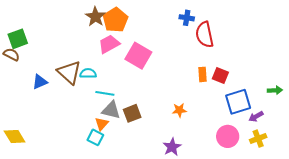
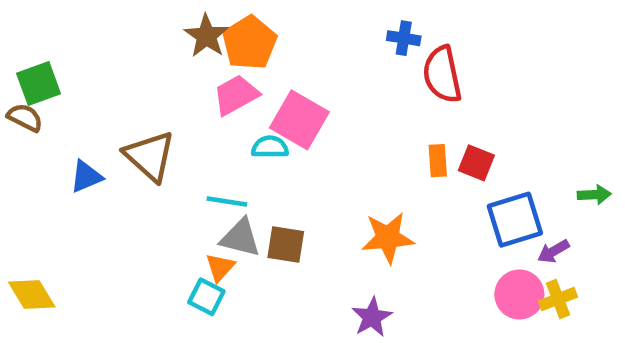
cyan semicircle: (88, 73) -> (270, 147), moved
orange star: (179, 110) -> (388, 238), size x1.6
brown square: (132, 113) -> (286, 245), turned 30
pink circle: (228, 136) -> (519, 294), moved

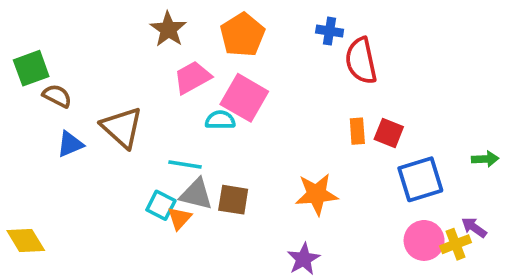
orange pentagon: (249, 43) -> (242, 35), moved
brown semicircle: (25, 118) -> (57, 96), moved
purple arrow: (553, 251) -> (474, 227), moved, turned 65
cyan square: (206, 297) -> (161, 205), moved

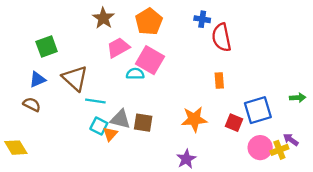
green square: (31, 68) -> (47, 46), moved
brown semicircle: (57, 96) -> (32, 104), moved
red square: (389, 133) -> (234, 123), moved
blue triangle: (70, 144) -> (37, 79), moved
cyan line: (185, 164) -> (95, 101), moved

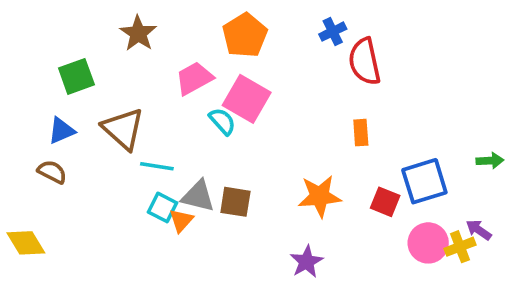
brown star: (103, 18) -> (138, 33), moved
blue cross: (202, 19) -> (333, 32), turned -35
cyan semicircle: (135, 74) -> (222, 121), turned 48

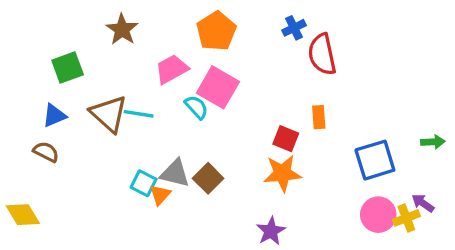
cyan line: (157, 166) -> (139, 114), moved
brown square: (235, 202) -> (208, 178), turned 36
red square: (385, 202) -> (286, 139), moved

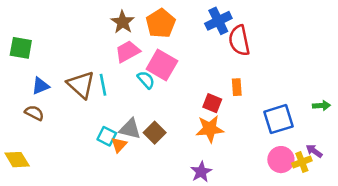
blue cross: (294, 28) -> (218, 21), size x1.5
brown star: (122, 29) -> (123, 22), moved
green square: (68, 68) -> (21, 48), moved, turned 30
cyan line: (139, 114) -> (103, 85), turned 70

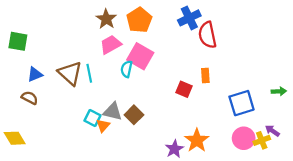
cyan semicircle: (146, 80) -> (127, 69), turned -126
orange star: (210, 129) -> (197, 140), moved, turned -30

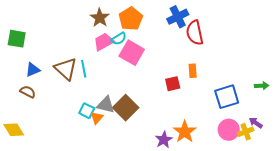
cyan semicircle: (127, 69) -> (119, 39), moved, turned -133
red square: (184, 89) -> (173, 84), turned -35
brown square: (134, 115) -> (126, 108), size x1.4

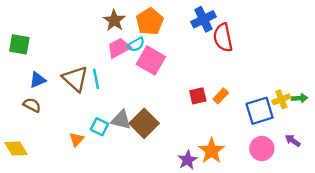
orange rectangle: (193, 71) -> (221, 96), moved, turned 48
orange triangle: (97, 118) -> (77, 139), moved
yellow cross: (246, 132) -> (281, 99), moved

